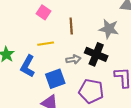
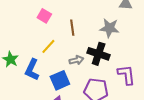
yellow line: (46, 44) -> (48, 46), turned -35

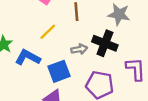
blue L-shape: (32, 70) -> (28, 57), turned 90

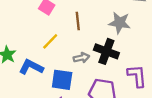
blue square: (59, 71) -> (62, 80), turned 30

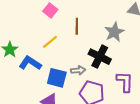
gray star: (120, 23) -> (114, 32), turned 30
gray arrow: (81, 58) -> (78, 70), moved

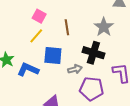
yellow line: (50, 42) -> (36, 36), moved
blue square: (57, 78) -> (53, 55), moved

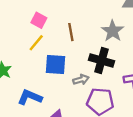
blue L-shape: (28, 70) -> (30, 97), moved

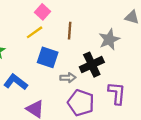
black cross: (102, 60) -> (92, 65), turned 35

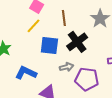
black cross: (92, 65) -> (77, 42), moved
gray arrow: (68, 78) -> (66, 67), moved

